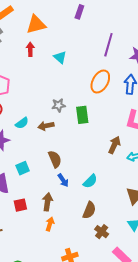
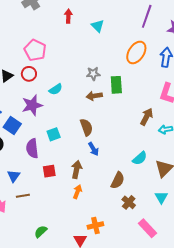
brown arrow: (46, 126) -> (94, 96), moved
cyan semicircle: (90, 181) -> (140, 158), moved

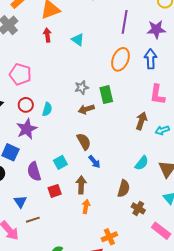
red circle: (29, 74) -> (26, 105), moved
cyan semicircle: (56, 89) -> (47, 109), turned -32
cyan square: (54, 134) -> (60, 162), moved

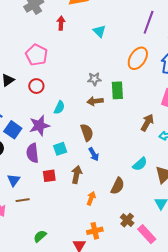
red arrow: (47, 35) -> (61, 23), moved
cyan semicircle: (47, 109) -> (59, 107), moved
purple star: (27, 129) -> (39, 126), moved
orange arrow: (86, 207) -> (91, 198), moved
brown cross: (138, 208) -> (127, 220), moved

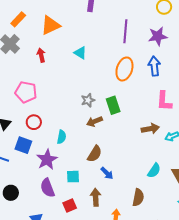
brown arrow: (147, 123) -> (150, 129), turned 66
blue square: (13, 130) -> (23, 145), moved
brown semicircle: (87, 132) -> (95, 154), turned 66
cyan square: (60, 149) -> (73, 177), turned 32

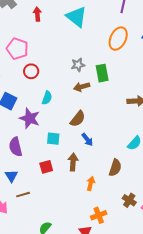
cyan triangle: (80, 53) -> (76, 17), size x1.6
red circle: (34, 122) -> (31, 71), moved
purple star: (47, 160) -> (30, 118), turned -30
purple semicircle: (47, 188) -> (16, 147), moved

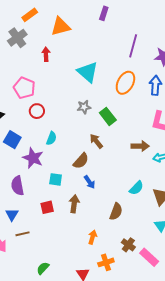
cyan triangle: (76, 17) -> (88, 72), moved
green rectangle: (102, 73) -> (108, 116), turned -30
brown arrow: (82, 87) -> (96, 141), moved, turned 63
orange arrow: (91, 183) -> (92, 237), moved
orange cross: (99, 215) -> (106, 262), moved

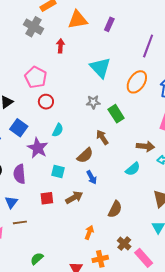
purple rectangle: (104, 13) -> (109, 24), moved
gray cross: (17, 38) -> (34, 27), turned -30
cyan semicircle: (136, 188) -> (133, 169), moved
brown arrow: (74, 204) -> (74, 197), turned 48

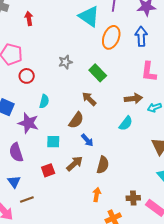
cyan triangle: (100, 68) -> (89, 16), moved
gray star: (93, 102) -> (65, 62), moved
brown semicircle: (115, 209) -> (103, 165), moved
brown cross: (124, 244) -> (133, 198), turned -32

